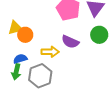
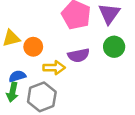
orange circle: (25, 35) -> (33, 47), moved
purple semicircle: (70, 42) -> (79, 55), turned -36

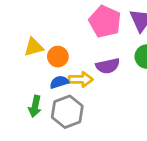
blue semicircle: (17, 76) -> (59, 82), moved

